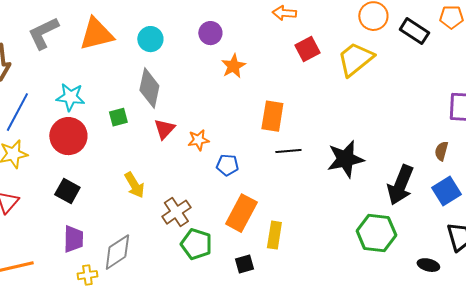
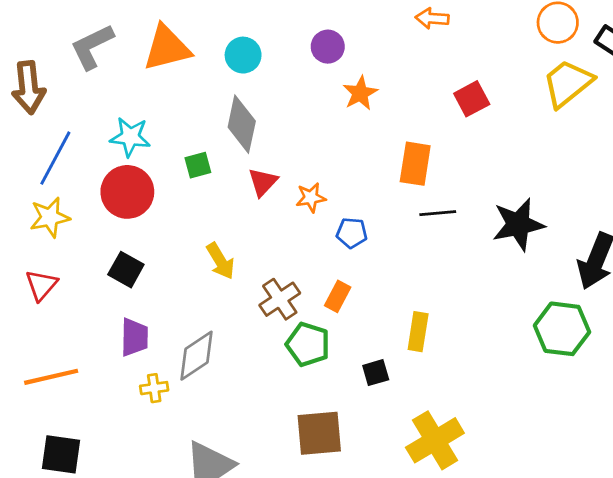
red square: (307, 49) -> (472, 99), moved
yellow trapezoid: (355, 59) -> (568, 83), moved
orange rectangle: (241, 213) -> (338, 296), moved, size x0.6

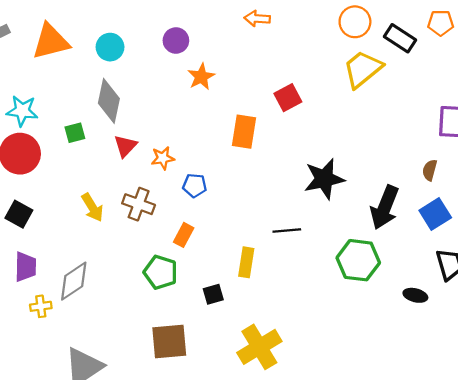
red square: (472, 99) -> (288, 98), moved
black line: (438, 213) -> (287, 231), moved
brown cross: (280, 299) -> (139, 204), moved, turned -36

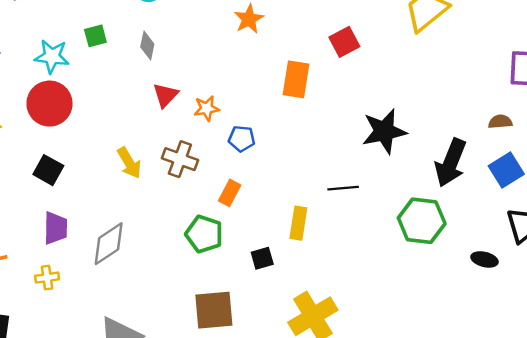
gray diamond: (109, 101) -> (147, 46), size x0.6
green square: (75, 133) -> (95, 36), moved
brown semicircle: (430, 170) -> (500, 122), turned 70
yellow cross: (41, 306) -> (47, 278), moved

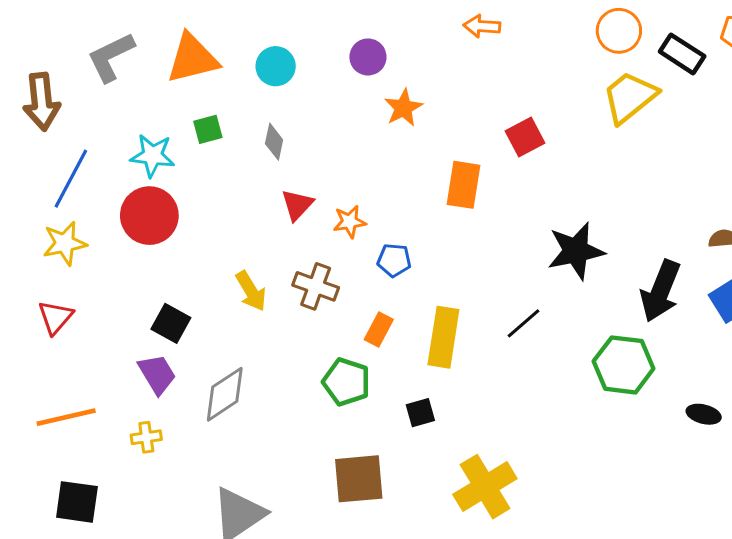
black square: (48, 170) -> (171, 323), moved
black line: (343, 188) -> (523, 323), turned -36
yellow rectangle: (298, 223) -> (443, 337), moved, size x1.4
purple trapezoid: (56, 228) -> (157, 374), turned -32

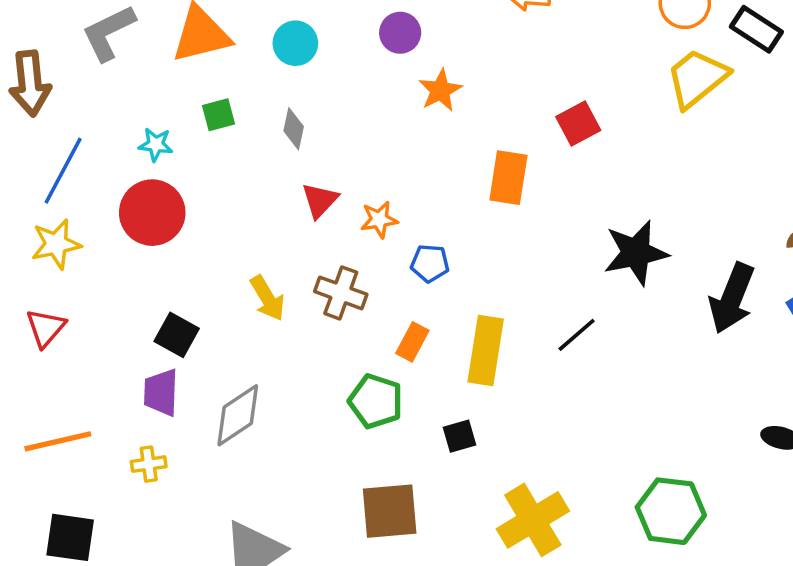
cyan star: (152, 156) -> (156, 144), size x0.7
green hexagon: (624, 365) -> (671, 511), moved
purple trapezoid: (157, 374) -> (161, 392), turned -147

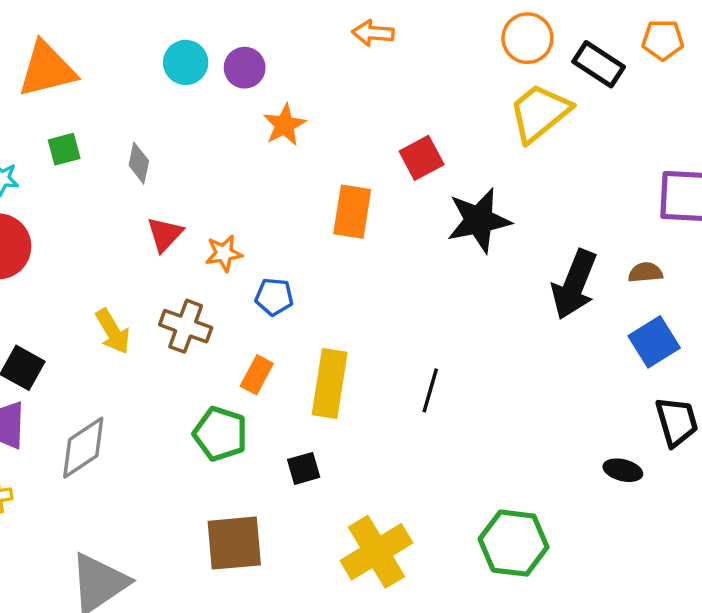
cyan circle: (295, 43) -> (186, 62), moved
black star: (636, 253) -> (479, 220), moved
black arrow: (732, 298) -> (574, 285), moved
black line: (577, 335) -> (430, 390), moved, turned -33

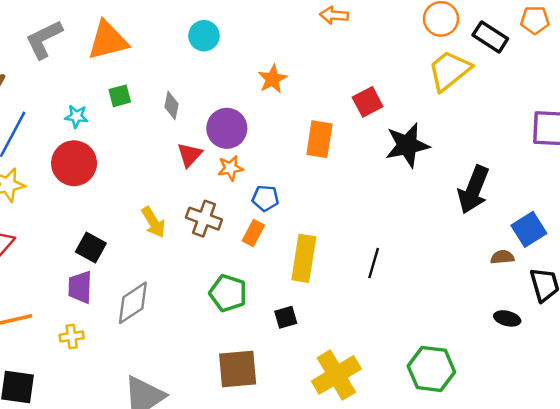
purple circle: (245, 68) -> (227, 128), moved, size x1.4
brown semicircle: (645, 272) -> (502, 257), moved
orange rectangle: (257, 375) -> (253, 233), moved

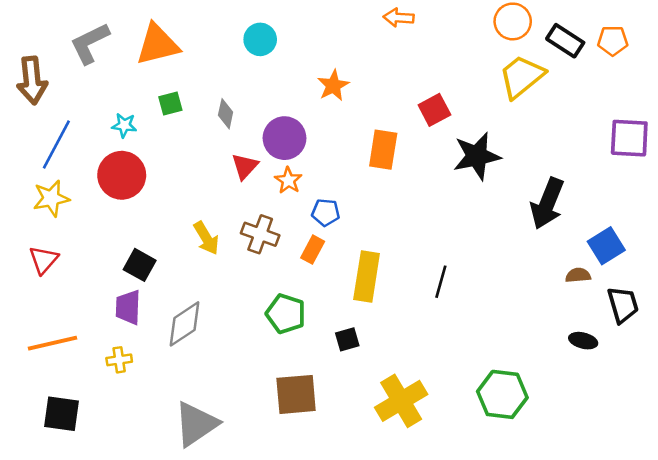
orange pentagon: (535, 20) -> (613, 41), moved
orange star: (230, 168) -> (288, 180), turned -30

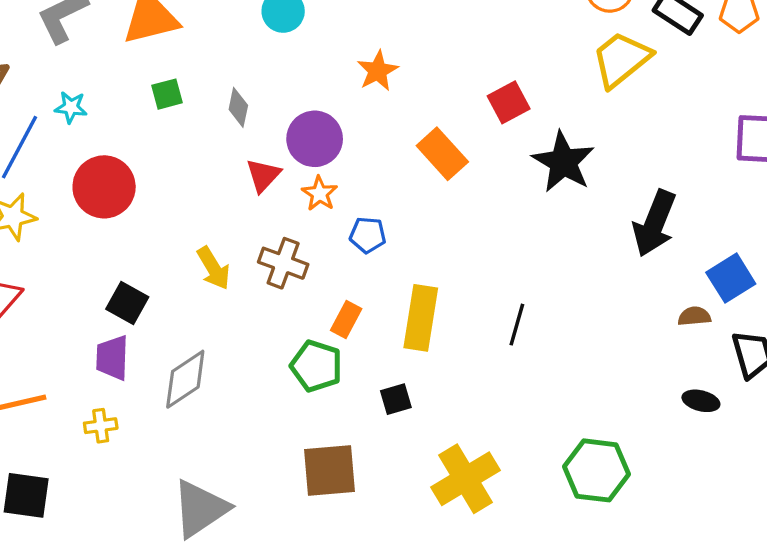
cyan star: (124, 125) -> (71, 107), moved
orange rectangle: (383, 150) -> (442, 154), turned -51
black star: (477, 156) -> (563, 162), turned -30
orange rectangle: (313, 250) -> (346, 320), moved

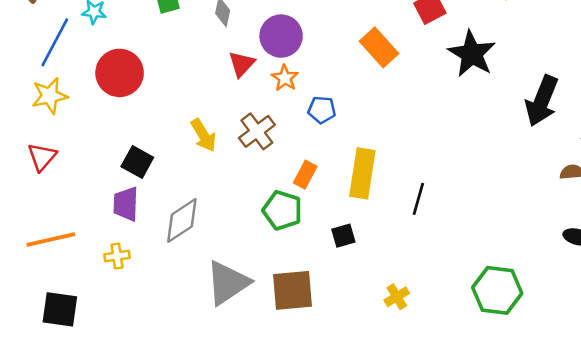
brown cross: (283, 263) -> (257, 131), turned 33
black line: (517, 325) -> (418, 199), moved
yellow cross: (465, 479) -> (397, 297), size x0.5
gray triangle: (200, 509) -> (228, 283), moved

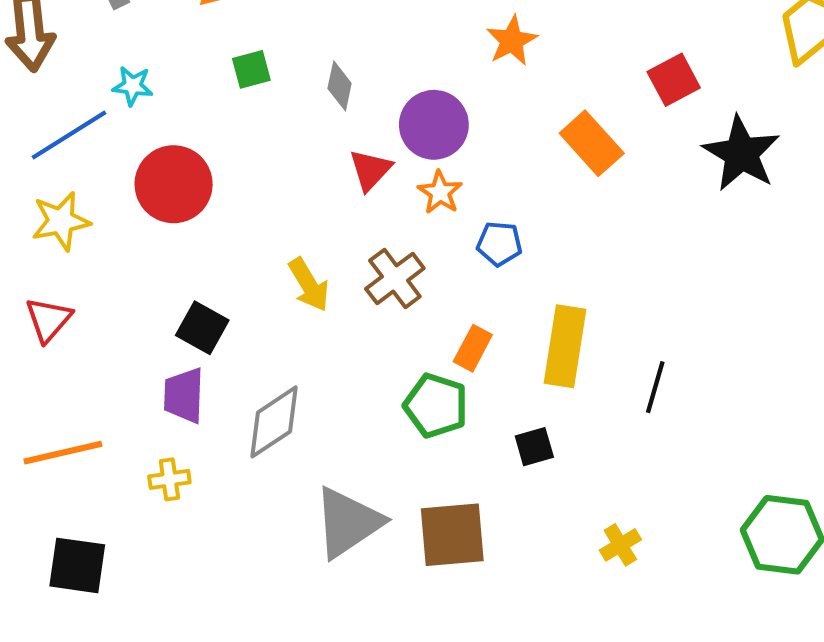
blue line: (55, 42) -> (69, 135), turned 30

